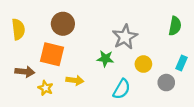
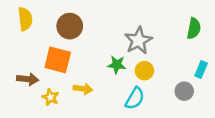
yellow semicircle: (18, 29) -> (25, 19), moved
yellow circle: (143, 64) -> (144, 71), moved

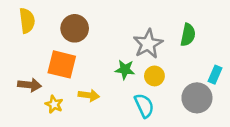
green semicircle: (194, 29) -> (188, 35), moved
gray circle: (184, 91) -> (197, 98), size x1.5
cyan semicircle: (135, 98) -> (144, 106), turned -55

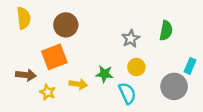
gray star: (148, 44) -> (131, 39), size x0.7
orange square: (62, 64) -> (54, 57), turned -35
green star: (125, 70) -> (105, 74), moved

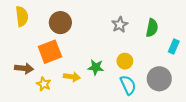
gray star: (131, 39) -> (120, 25), moved
cyan rectangle: (190, 66) -> (174, 47), moved
cyan semicircle: (127, 93) -> (128, 85), moved

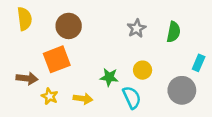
cyan rectangle: (174, 47) -> (199, 63), moved
yellow arrow: (72, 77) -> (83, 99), moved
cyan semicircle: (128, 85) -> (132, 97), moved

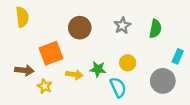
brown circle: (69, 26) -> (80, 28), moved
yellow arrow: (83, 99) -> (74, 75), moved

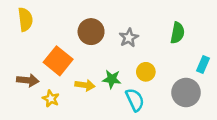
gray star: (122, 26) -> (129, 38), moved
orange square: (51, 53) -> (58, 61), turned -30

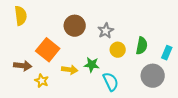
green semicircle: (177, 33) -> (142, 46), moved
yellow circle: (146, 72) -> (118, 50), moved

